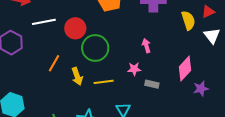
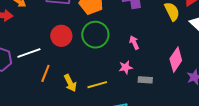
white line: (44, 22) -> (29, 53), moved
green circle: (95, 48) -> (95, 35), moved

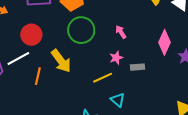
red circle: (61, 36) -> (31, 35), moved
yellow arrow: (70, 83) -> (61, 61), moved, size x1.4
yellow line: (97, 85) -> (103, 78), moved

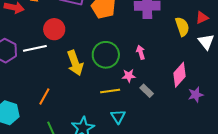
green circle: (81, 30) -> (106, 55), moved
gray rectangle: (138, 67) -> (147, 91), turned 32
orange line: (38, 76) -> (44, 96), moved

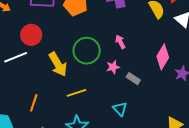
yellow line: (110, 91) -> (77, 93), moved
cyan triangle: (118, 117) -> (120, 109), moved

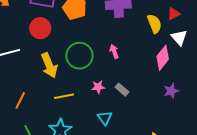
red circle: (31, 35) -> (40, 28), moved
pink diamond: (163, 57) -> (163, 58), moved
pink star: (113, 67) -> (98, 87), moved

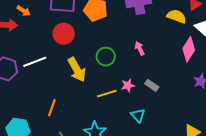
yellow semicircle: (154, 24) -> (177, 16), turned -42
green circle: (79, 56) -> (106, 57), size x0.7
yellow line: (64, 96) -> (107, 94), moved

